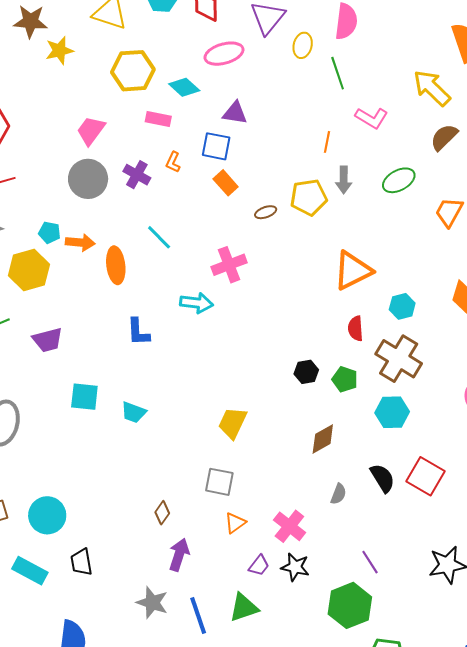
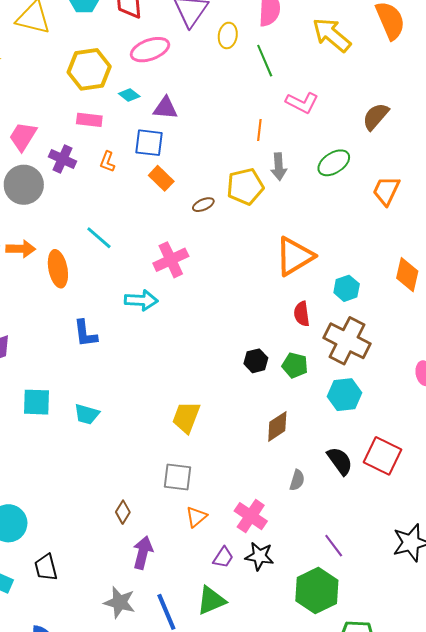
yellow hexagon: (133, 71) -> (89, 69), moved
cyan diamond: (184, 87) -> (129, 95), moved, size x0.7
yellow arrow: (432, 88) -> (332, 35), moved
purple cross: (137, 175) -> (63, 159), moved

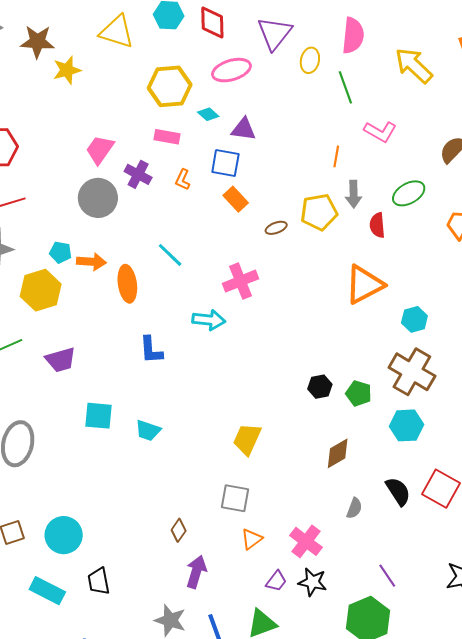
red semicircle: (302, 314) -> (377, 225), moved

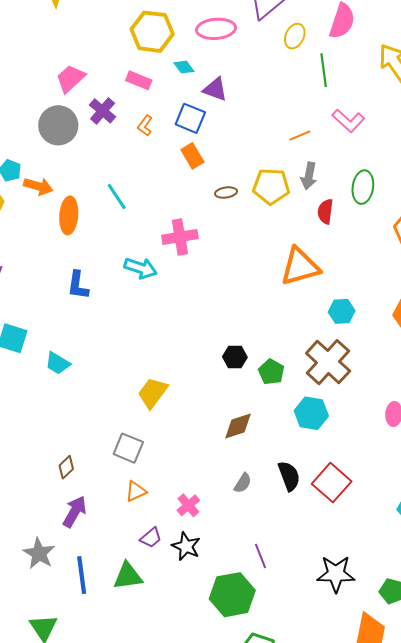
orange line: (336, 156) -> (300, 136), turned 45
green ellipse: (409, 193) -> (363, 187), turned -64
pink cross: (306, 541) -> (188, 505), size x0.7

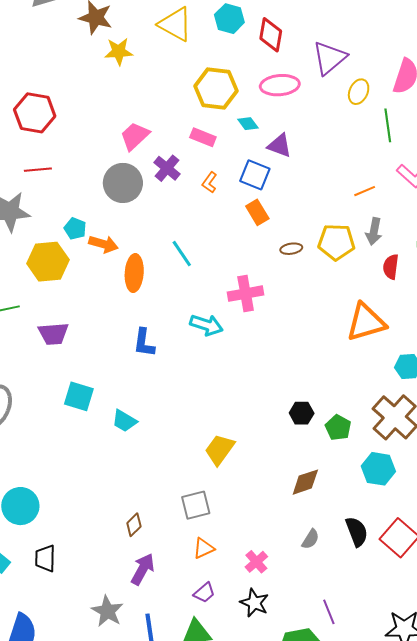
gray square: (128, 448) -> (196, 505), turned -36
purple trapezoid: (151, 538) -> (204, 593), moved

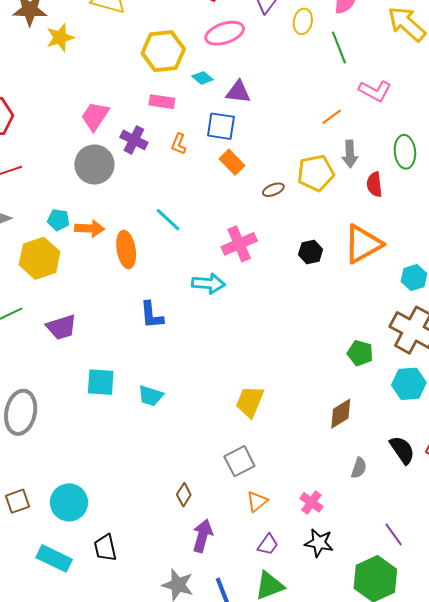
black hexagon: (302, 413) -> (311, 252), moved

